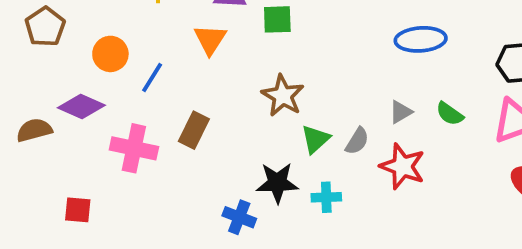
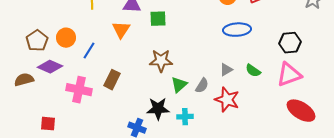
brown pentagon: (45, 27) -> (37, 41), moved
brown star: (283, 96) -> (161, 61), turned -30

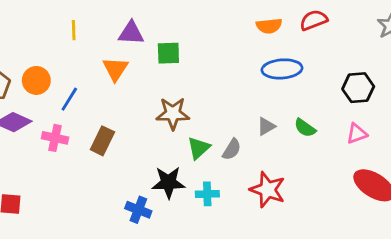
pink triangle: (289, 75) -> (357, 134), size x0.6
pink cross: (79, 90) -> (55, 138), moved, size x0.7
red star: (227, 100) -> (268, 190), moved

